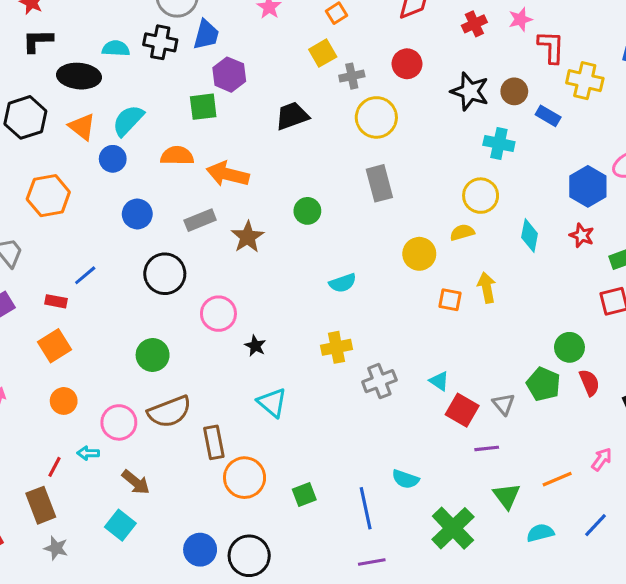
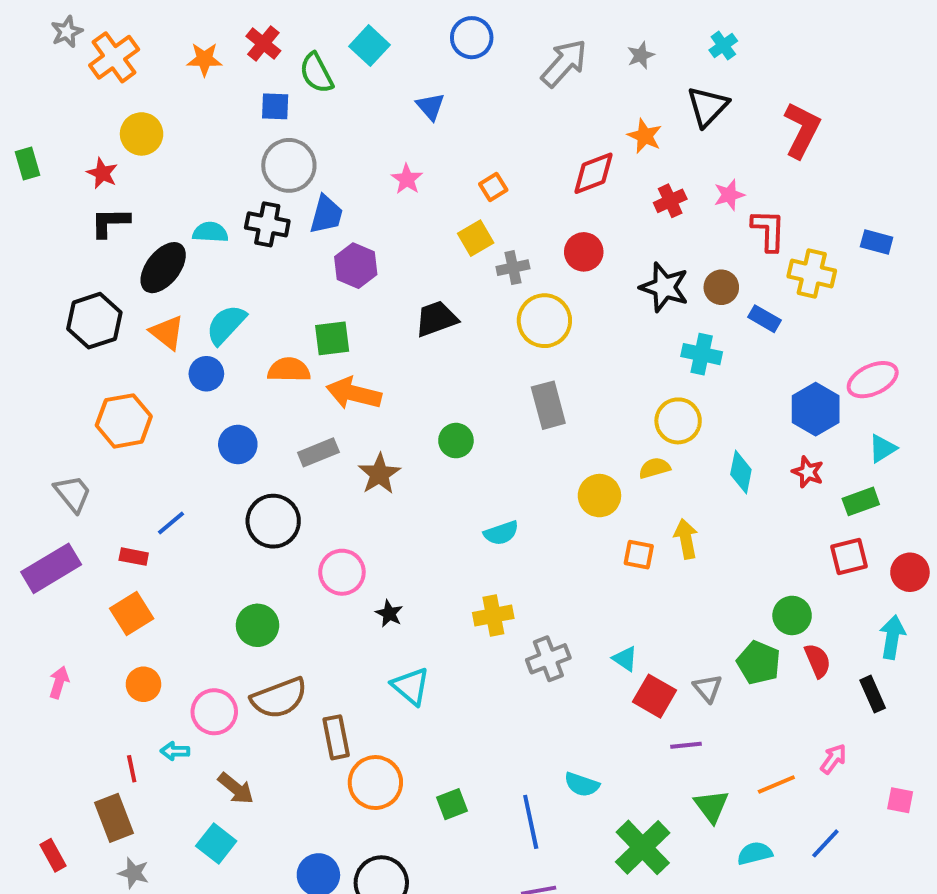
black ellipse: (79, 76) -> (163, 268), turned -57
green square: (203, 107) -> (332, 338), moved
red line: (54, 467) -> (132, 769), turned -40

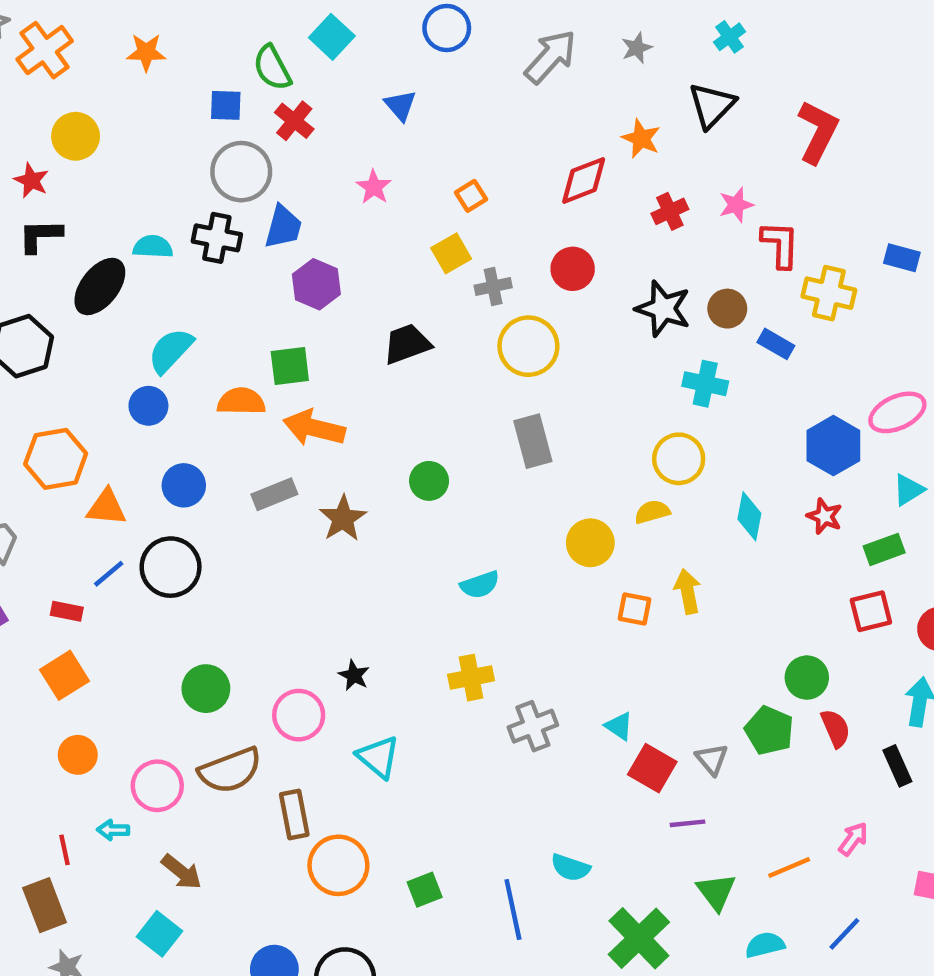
red cross: (263, 44) -> (294, 121), moved
orange triangle: (167, 332) -> (106, 507), moved, turned -33
black circle: (273, 521) -> (171, 567), moved
pink circle: (342, 572) -> (299, 715), moved

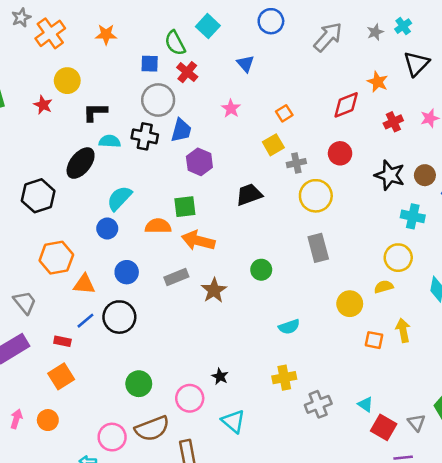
cyan cross: (729, 37) -> (403, 26), moved
black L-shape: (40, 236) -> (95, 112), moved
orange circle: (78, 755) -> (48, 420), moved

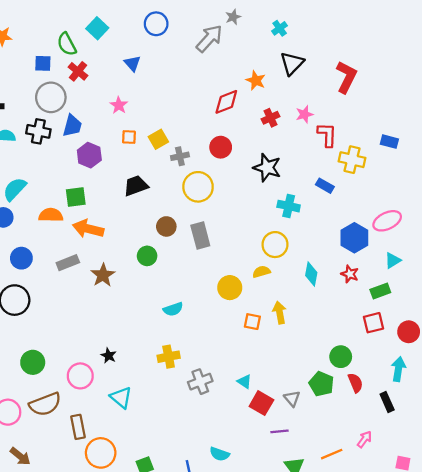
gray star: (375, 32) -> (233, 17), moved
orange square: (284, 113) -> (129, 137), moved, turned 35
brown circle: (425, 175) -> (166, 226), moved

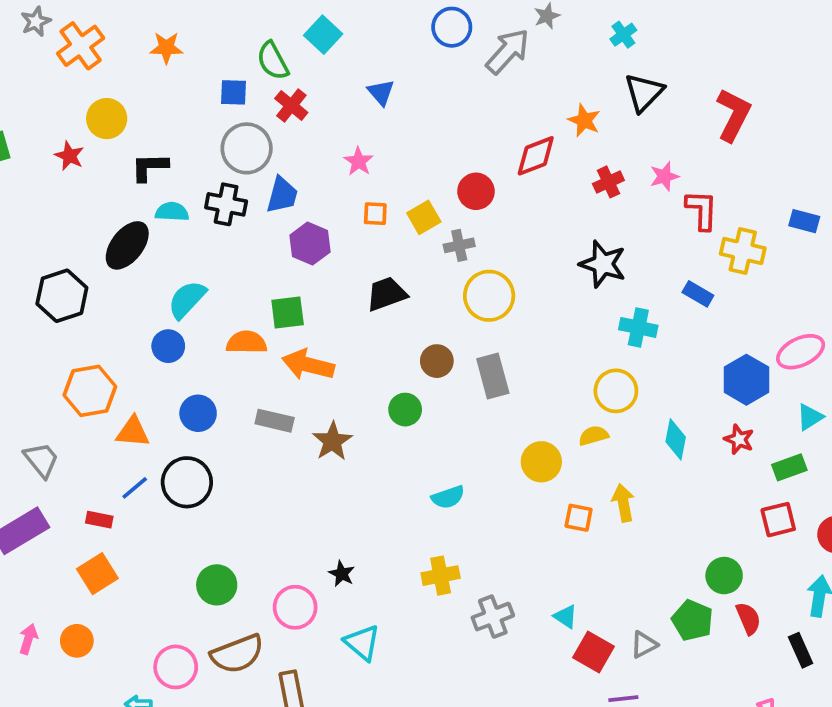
blue circle: (156, 24) -> (452, 27), moved
red circle: (221, 147) -> (476, 191), moved
gray rectangle: (68, 263) -> (275, 421), turned 35
gray triangle: (292, 399) -> (644, 645), turned 42

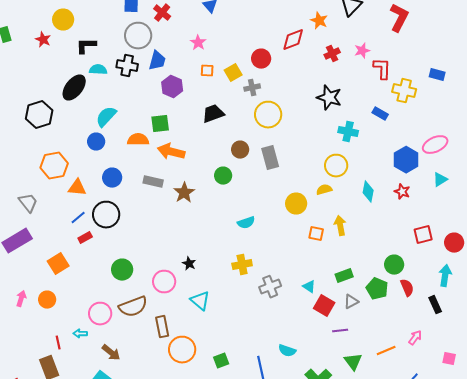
green rectangle: (789, 467) -> (344, 276), moved
red rectangle: (99, 520) -> (85, 238), moved, turned -40

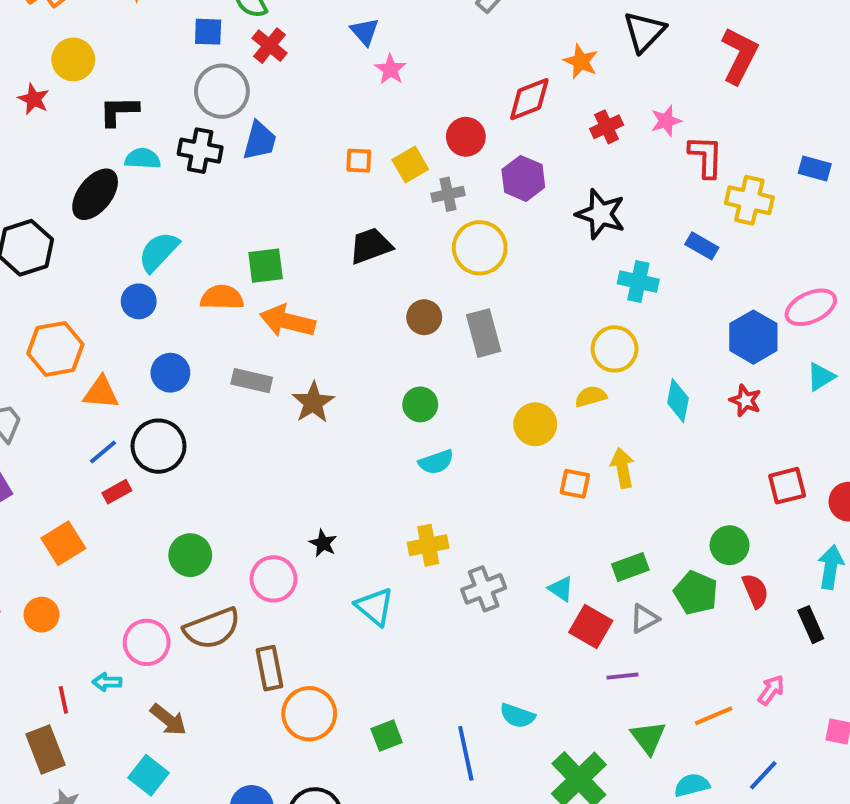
pink star: (198, 43) -> (390, 69), moved
purple hexagon: (172, 87) -> (523, 178), moved
green circle: (223, 176) -> (420, 404), moved
cyan triangle: (200, 301) -> (375, 607), moved

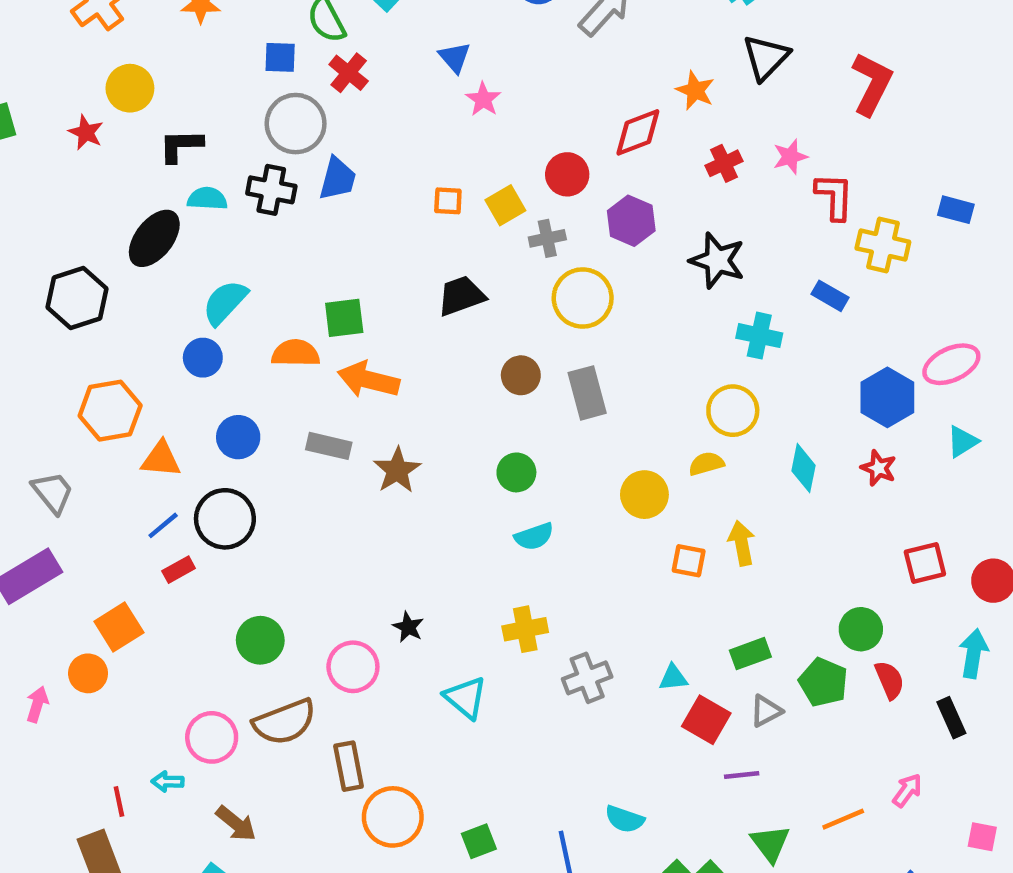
cyan triangle: (561, 589) -> (673, 678), turned -40
orange circle: (42, 615) -> (88, 673), moved

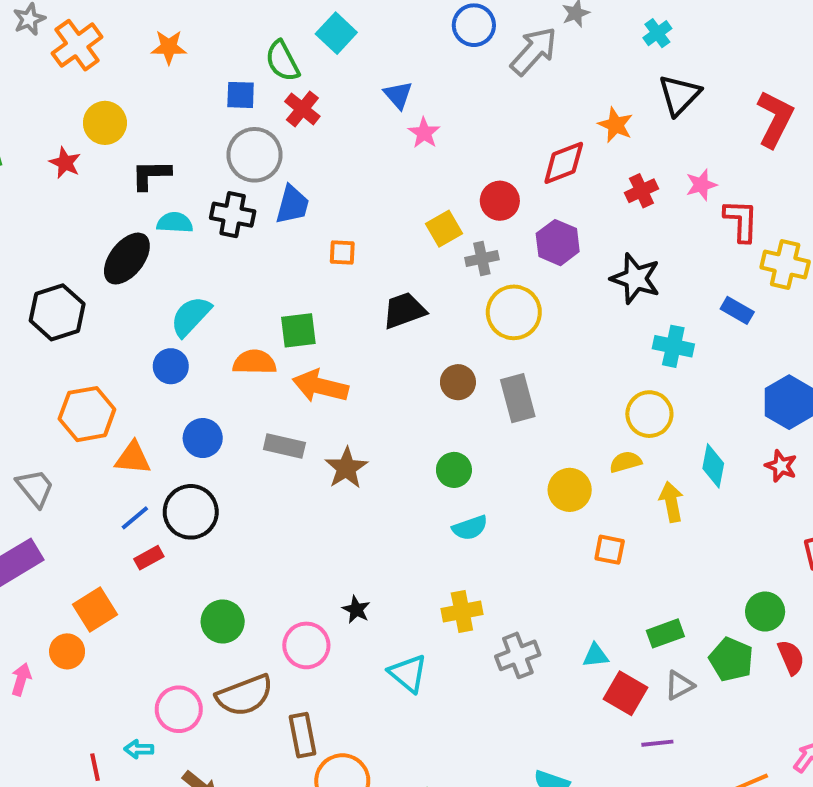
orange square: (448, 201) -> (342, 253), moved
yellow arrow: (742, 543) -> (671, 502), moved

